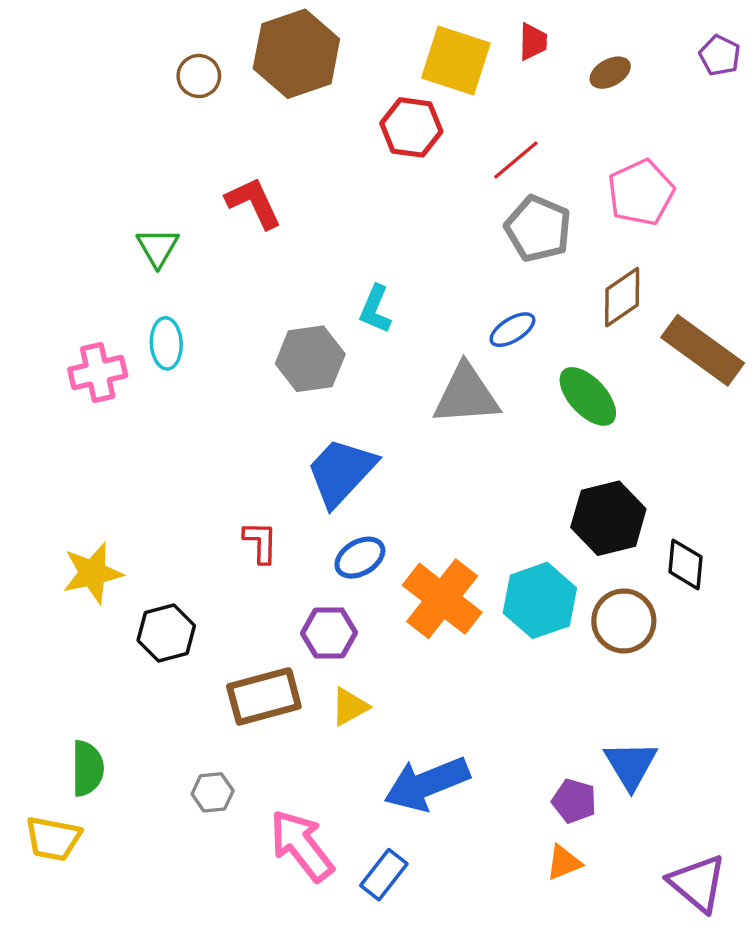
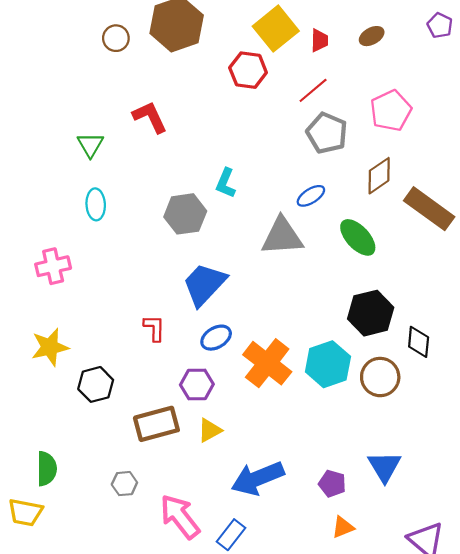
red trapezoid: (533, 42) -> (319, 40), moved
yellow square: (456, 61) -> (276, 29), turned 33
pink cross: (98, 372) -> (53, 266), moved
purple pentagon: (574, 801) -> (332, 484), moved

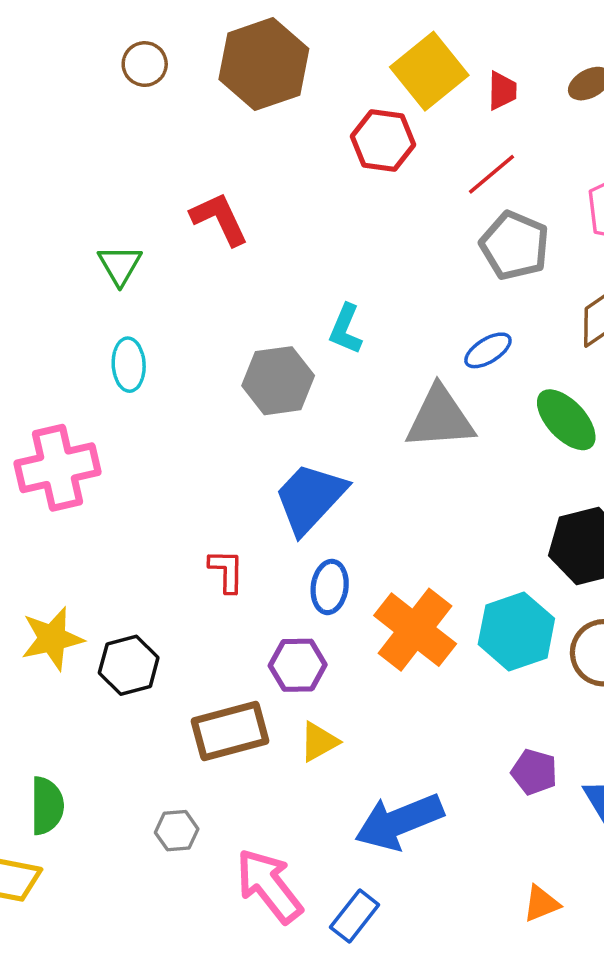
brown circle: (116, 38) -> (145, 64), moved
pink cross: (53, 266) -> (58, 468), size x1.4
blue ellipse: (216, 338) -> (330, 587), turned -52
yellow star: (50, 347) -> (52, 639), moved
purple pentagon: (332, 484) -> (534, 772), moved

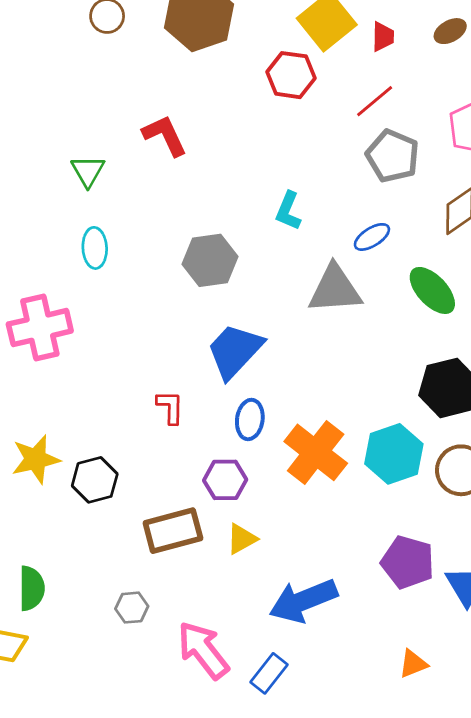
cyan L-shape: (346, 329) -> (288, 211), moved
purple pentagon: (534, 772) -> (408, 562), size x1.5

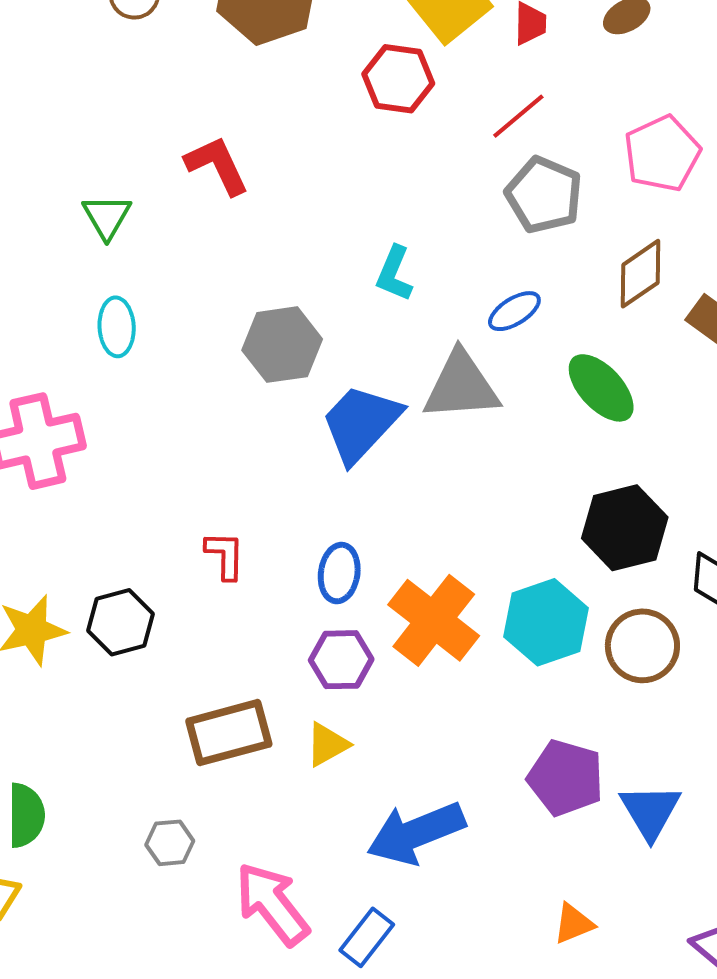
blue trapezoid: (235, 351) -> (361, 423), moved
black hexagon: (95, 480) -> (121, 622), moved
purple hexagon: (225, 480) -> (341, 660), moved

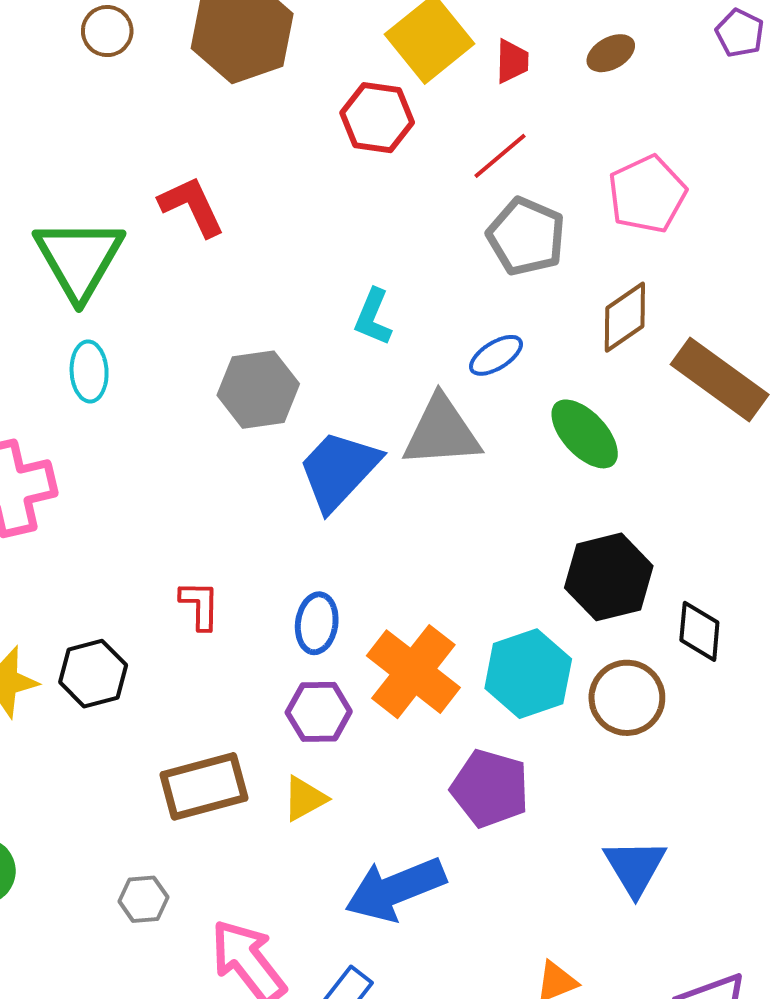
green triangle: (107, 217) -> (79, 259), size x1.8
purple pentagon: (566, 778) -> (490, 788), moved

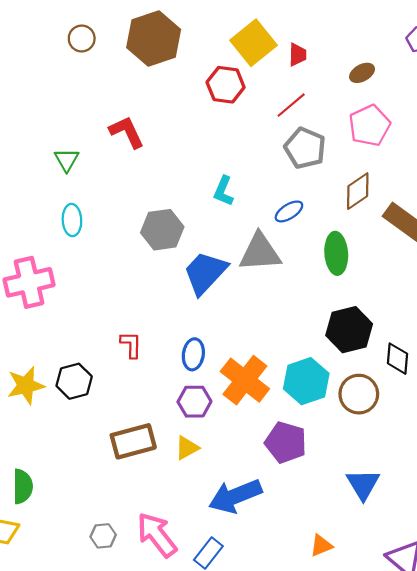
brown ellipse: (611, 53) -> (362, 73), moved
green triangle: (79, 259) -> (67, 160), size x0.5
green ellipse: (585, 434) -> (336, 253), turned 39
gray hexagon: (143, 899) -> (103, 536), moved

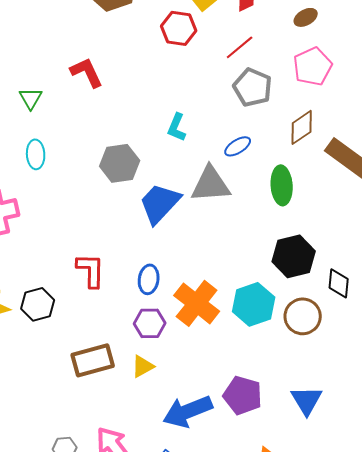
red L-shape: (131, 345) -> (91, 270), size x1.4
purple pentagon: (286, 442) -> (243, 395), moved

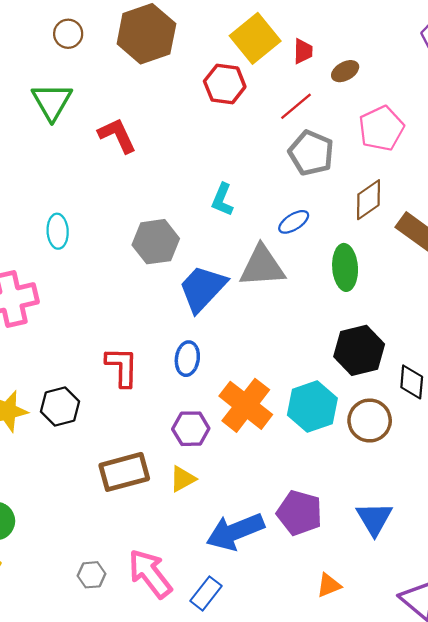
brown ellipse: (306, 17) -> (345, 71), moved
green triangle: (31, 98) -> (52, 102), moved, size x1.5
blue ellipse: (149, 279) -> (187, 359), moved

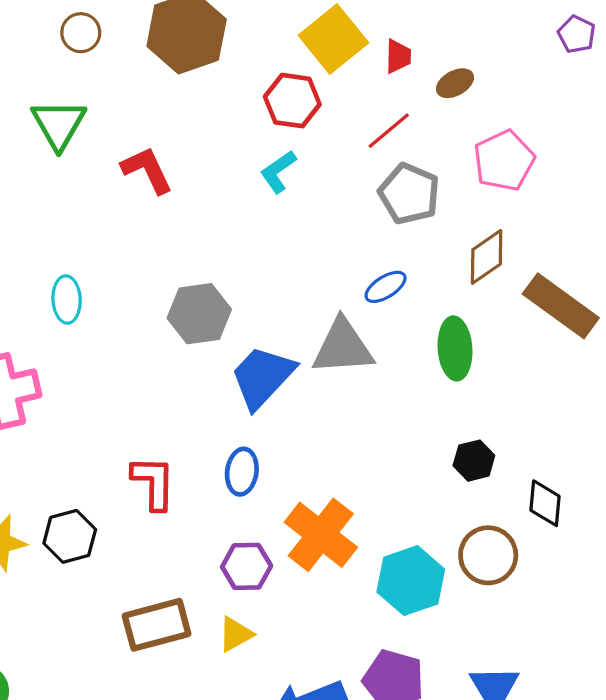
cyan L-shape: (222, 200) -> (278, 172), moved, turned 32
black hexagon: (359, 350) -> (474, 461), size x0.6
cyan hexagon: (312, 407) -> (411, 581), moved

